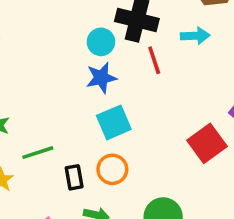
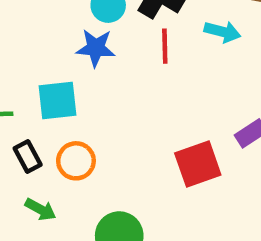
cyan square: (114, 122) -> (57, 101), moved
black rectangle: (74, 177) -> (28, 157), turned -35

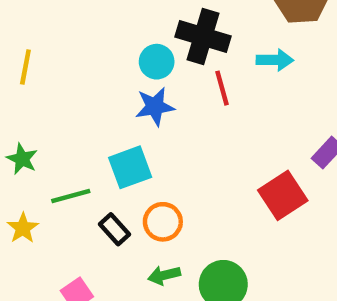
green arrow: (41, 209) -> (164, 275), moved, turned 152

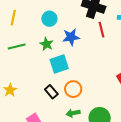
cyan circle: (157, 62) -> (49, 19), moved
green star: (22, 159) -> (46, 44), moved
green line: (71, 196) -> (17, 46), moved

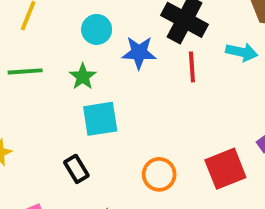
blue star: (71, 37) -> (139, 53), moved
orange circle: (73, 89) -> (159, 174), moved

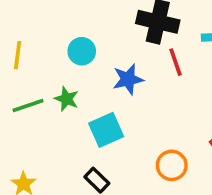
blue star: (139, 53) -> (128, 79), moved
green star: (83, 77) -> (67, 99), moved

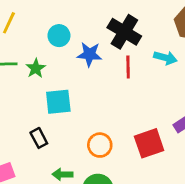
blue star: (128, 79) -> (90, 54), moved

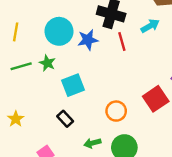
cyan circle: (59, 36) -> (59, 31), size x1.5
cyan arrow: (165, 58) -> (150, 26), turned -30

